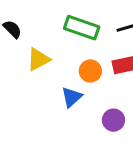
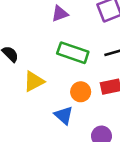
blue triangle: (72, 97) -> (64, 115), turned -36

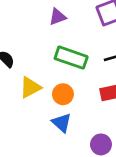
orange circle: (81, 92) -> (63, 94), moved

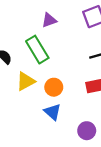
green rectangle: (71, 58) -> (37, 50), moved, turned 40

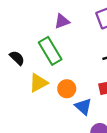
blue triangle: (53, 112) -> (83, 106), moved

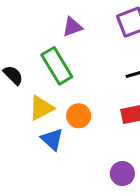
blue triangle: (83, 106) -> (52, 139), moved

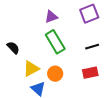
green rectangle: (57, 66) -> (55, 42), moved

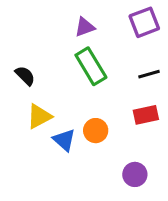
yellow triangle: (31, 69) -> (39, 116), moved
orange circle: (55, 74) -> (96, 131), moved

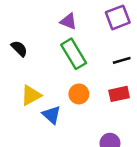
purple triangle: (85, 27) -> (68, 21), turned 42
black semicircle: (25, 76) -> (19, 49), moved
orange circle: (96, 131) -> (79, 94), moved

